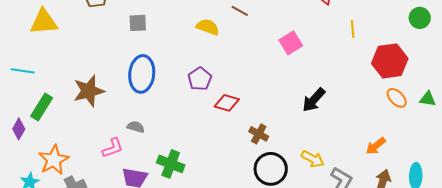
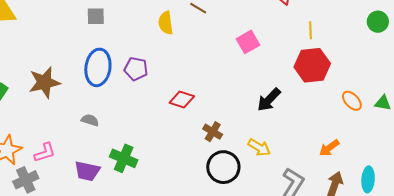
yellow semicircle: (208, 27) -> (166, 23), turned -120
red hexagon: (390, 61) -> (312, 65), moved
purple pentagon: (200, 79) -> (136, 69), moved, turned -30
pink L-shape: (113, 148) -> (45, 153), moved
yellow arrow: (313, 159) -> (259, 147), moved

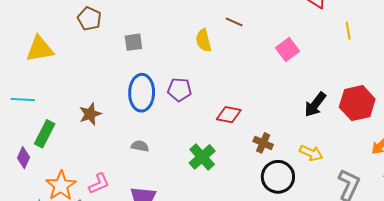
red hexagon: (312, 65) -> (357, 103), moved
brown star: (44, 82) -> (90, 114), size x0.7
green cross: (124, 158) -> (202, 157), moved, turned 32

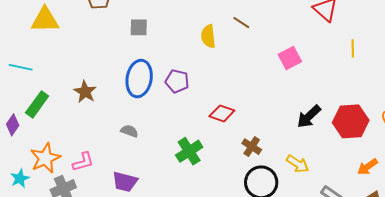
brown star: (90, 114) -> (85, 92), turned -30

